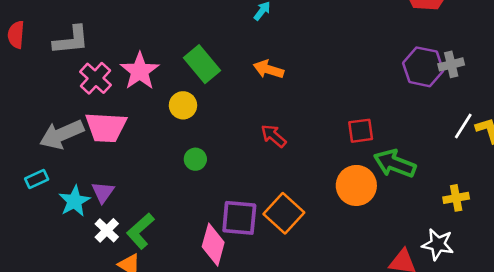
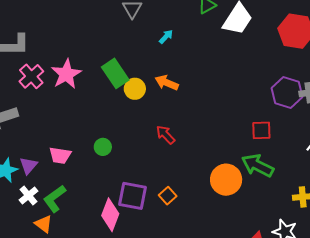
yellow circle: (183, 105) -> (135, 89), moved
pink trapezoid: (106, 127) -> (60, 155), moved, size x0.7
red square: (361, 131) -> (261, 130), moved
orange square: (284, 213) -> (168, 196), size x0.6

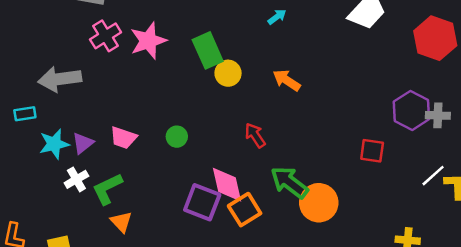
orange arrow: (167, 83) -> (287, 80), moved
green arrow: (258, 166) -> (289, 182), moved
orange square: (168, 196) -> (245, 210), size x1.5
pink diamond: (110, 215) -> (227, 185), moved, turned -44
orange triangle: (43, 224) -> (121, 222), moved

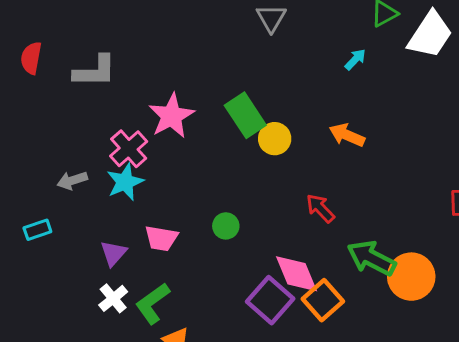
cyan arrow: (277, 17) -> (355, 59), moved
pink cross: (106, 36) -> (129, 149), moved
gray arrow: (60, 79) -> (72, 180), size x0.6
cyan star: (54, 144) -> (125, 182), moved
purple square: (202, 202) -> (270, 300), turned 30

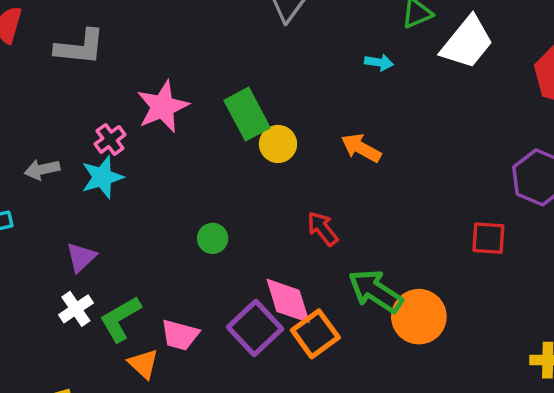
cyan arrow: (355, 59) -> (379, 62), turned 50
pink cross: (129, 149) -> (110, 139), size x0.7
pink trapezoid: (161, 238) -> (180, 335), moved

